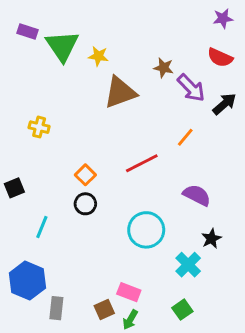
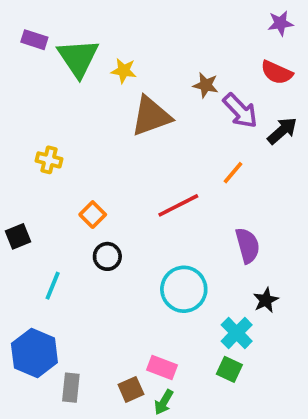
orange square: (85, 175) -> (93, 215), moved
purple semicircle: (197, 195) -> (248, 246), turned 48
green square: (182, 310) -> (229, 369), moved, turned -30

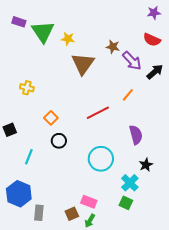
brown triangle: (151, 116) -> (83, 64), turned -35

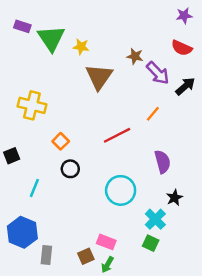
yellow cross: (27, 88) -> (32, 105), size x1.6

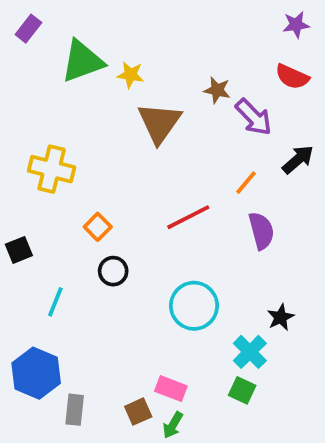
purple rectangle: (22, 26) -> (28, 29), moved, turned -70
green triangle: (51, 38) -> (82, 61), turned 44
black arrow: (185, 86) -> (298, 159), moved
purple semicircle: (163, 162) -> (261, 231), moved

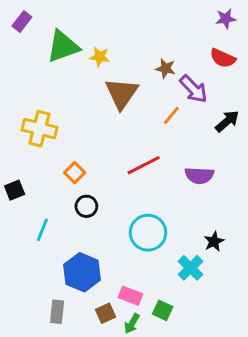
orange line: (246, 183) -> (171, 115), moved
purple semicircle: (261, 231) -> (199, 175), turned 108
blue hexagon: (36, 373) -> (82, 272), moved
green square: (242, 390) -> (163, 310), moved

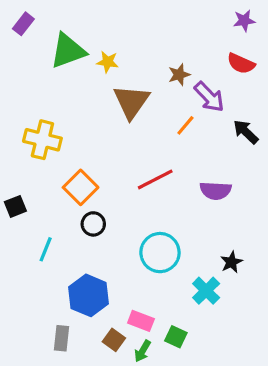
brown star: (166, 68) -> (179, 75), turned -30
black arrow: (227, 121) -> (246, 132), turned -95
orange square: (75, 173) -> (81, 187), size x1.5
brown square: (105, 313) -> (114, 340), turned -30

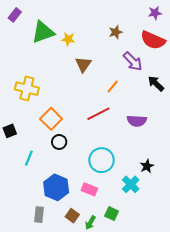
red semicircle: (241, 63) -> (153, 40), size x1.4
brown star: (179, 75) -> (116, 32), moved
brown triangle: (131, 102) -> (83, 64), size x0.7
orange line: (185, 125) -> (113, 87), moved
pink rectangle: (141, 321) -> (89, 189), moved

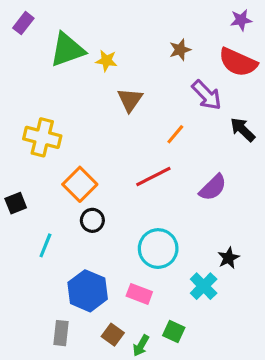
purple semicircle: (137, 121) -> (213, 187), turned -48

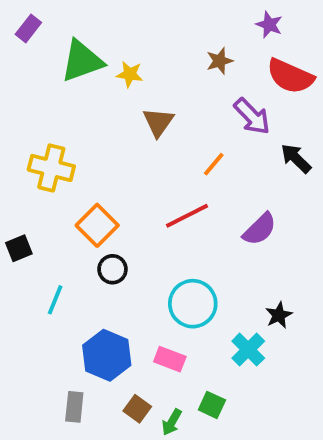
purple star: (241, 20) -> (269, 25), moved, turned 30

